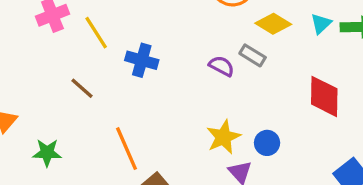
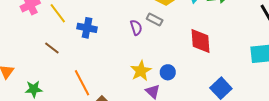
purple semicircle: (222, 66) -> (136, 28), turned 49

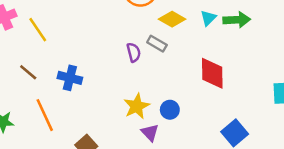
blue cross: (87, 28) -> (70, 78), moved
orange line: (82, 83) -> (45, 115), moved

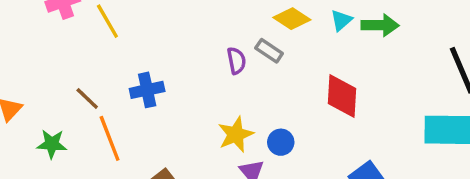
brown line: (28, 72) -> (87, 98), moved
blue cross: (70, 78) -> (147, 90), turned -30

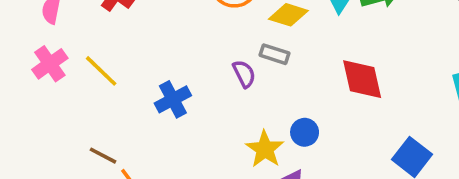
blue cross: (147, 90) -> (173, 99), moved
blue circle: (281, 142) -> (305, 132), moved

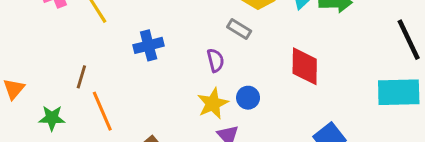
purple semicircle: (244, 74) -> (216, 60), moved
brown line: (103, 156) -> (81, 77), turned 65

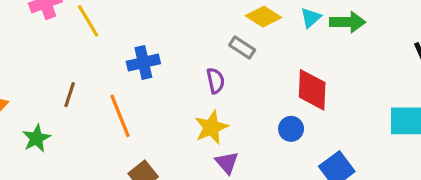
blue circle: (248, 98) -> (291, 129), moved
orange line: (102, 111) -> (120, 116), moved
green star: (52, 118) -> (36, 138), turned -30

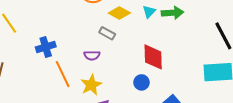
purple semicircle: (216, 81) -> (92, 55), turned 105
orange line: (120, 116) -> (63, 74), moved

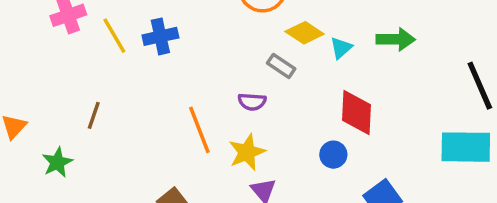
cyan triangle: (149, 12) -> (341, 48), moved
blue cross: (46, 47) -> (160, 36), moved

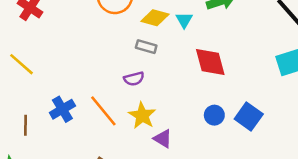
blue cross: (160, 36) -> (62, 109), moved
blue circle: (333, 155) -> (214, 115), moved

